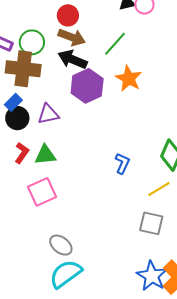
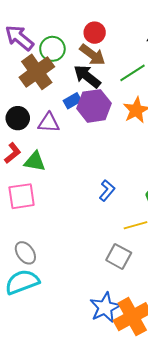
brown cross: (23, 69) -> (37, 72), turned 32
blue rectangle: (13, 102) -> (72, 101), moved

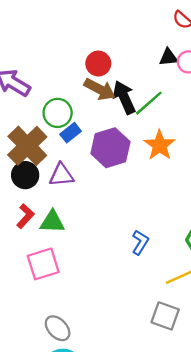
green circle: (52, 49) -> (58, 113), moved
brown cross: (37, 72) -> (27, 146), moved
black arrow: (87, 76) -> (124, 97), moved, turned 36
blue rectangle: (72, 101) -> (71, 133), moved

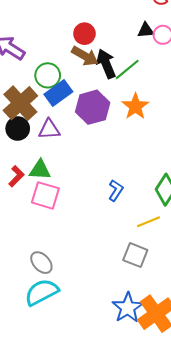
blue rectangle: (71, 133) -> (58, 93), size x1.5
red L-shape: (25, 216) -> (16, 176), moved
pink square: (43, 264) -> (45, 195), moved, turned 32

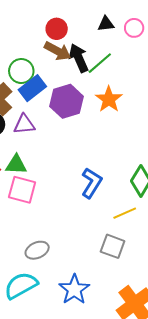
black triangle: (146, 30) -> (106, 24), moved
blue L-shape: (116, 190) -> (92, 183), size x1.4
gray ellipse: (41, 263) -> (37, 250), moved, turned -70
blue star: (128, 308) -> (74, 290), moved

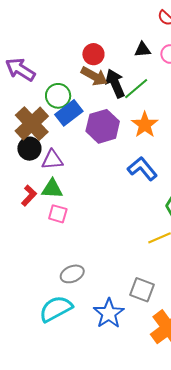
purple triangle: (24, 124) -> (52, 160), moved
blue L-shape: (92, 183) -> (142, 169), moved, turned -72
pink square: (22, 190) -> (58, 214), size x0.7
gray square: (113, 246) -> (142, 290), moved

